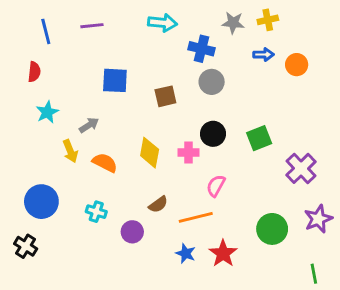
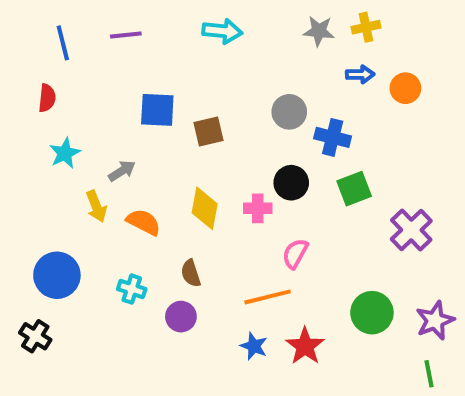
blue cross: (201, 49) -> (333, 137), moved
brown square: (165, 96) -> (209, 132), moved
brown semicircle: (158, 204) -> (191, 273), moved, turned 108
purple star: (318, 219) -> (435, 321), moved

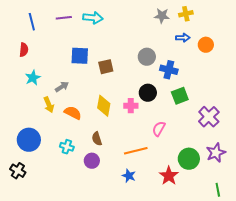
cyan arrow: (222, 31) -> (93, 18), moved
pink semicircle: (295, 254) -> (159, 129), moved
purple star: (435, 321) -> (216, 153), moved
red star: (305, 346) -> (169, 176), moved

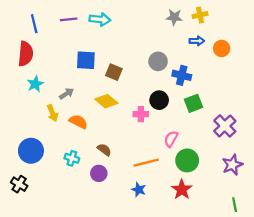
red semicircle: (24, 50) -> (26, 54), size x1.6
brown square: (106, 67) -> (114, 72), turned 35
yellow diamond: (104, 106) -> (106, 101), moved, turned -60
brown semicircle: (97, 139) -> (104, 150), turned 144
green circle: (189, 159) -> (187, 160), moved

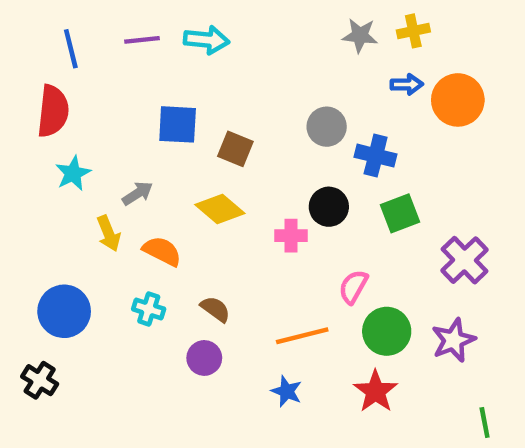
orange circle: (222, 48) -> (458, 100), size x1.5
cyan cross: (72, 158) -> (149, 309), moved
purple star: (232, 165) -> (453, 340), moved

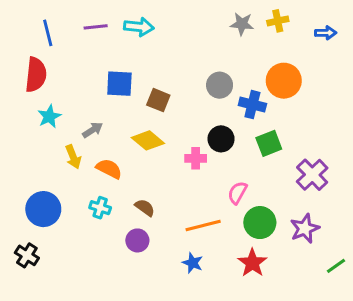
blue arrow: (407, 84) -> (326, 33), moved
orange circle: (458, 100) -> (284, 81), moved
green line: (485, 422) -> (336, 266), moved, turned 66

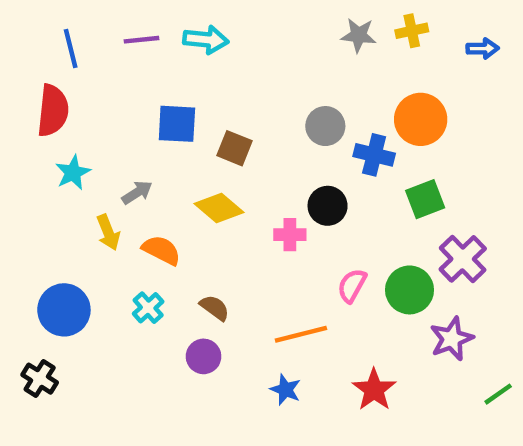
green square: (269, 143) -> (425, 199), moved
cyan cross: (100, 208) -> (148, 308), turned 30
green circle: (260, 223) -> (410, 290), moved

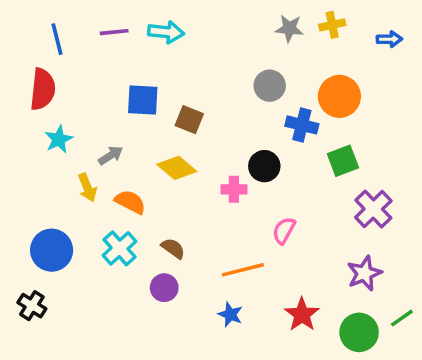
gray circle: (325, 126) -> (270, 86), moved
green circle: (410, 290) -> (359, 332), moved
cyan cross: (148, 308) -> (120, 248), size x1.4

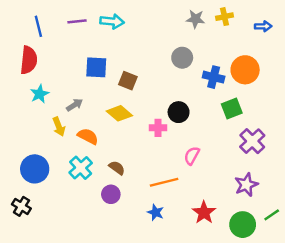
orange circle: (339, 96) -> (245, 70), moved
blue cross: (302, 125) -> (214, 77), moved

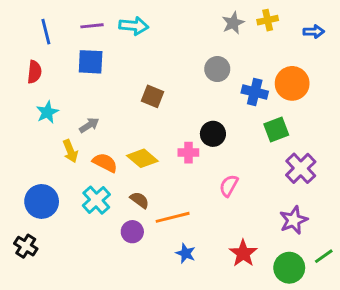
gray star: (195, 19) -> (233, 23), turned -30
red semicircle: (29, 60) -> (34, 72), size x0.7
blue square: (96, 67) -> (91, 62), moved
yellow diamond: (119, 113) -> (142, 158), moved
orange line: (164, 182) -> (173, 217), moved

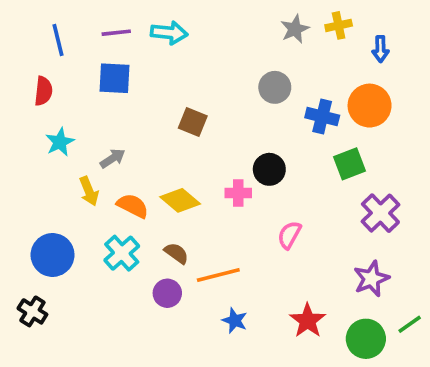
blue arrow: (314, 32) -> (380, 49), moved, turned 90

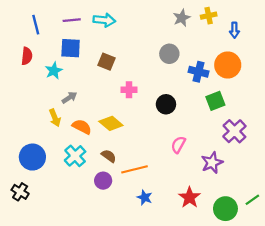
brown square: (193, 122) -> (106, 62), moved
cyan star: (60, 142) -> (54, 71), moved
pink cross: (238, 193) -> (129, 90), moved
purple star: (371, 279) -> (212, 163), moved

